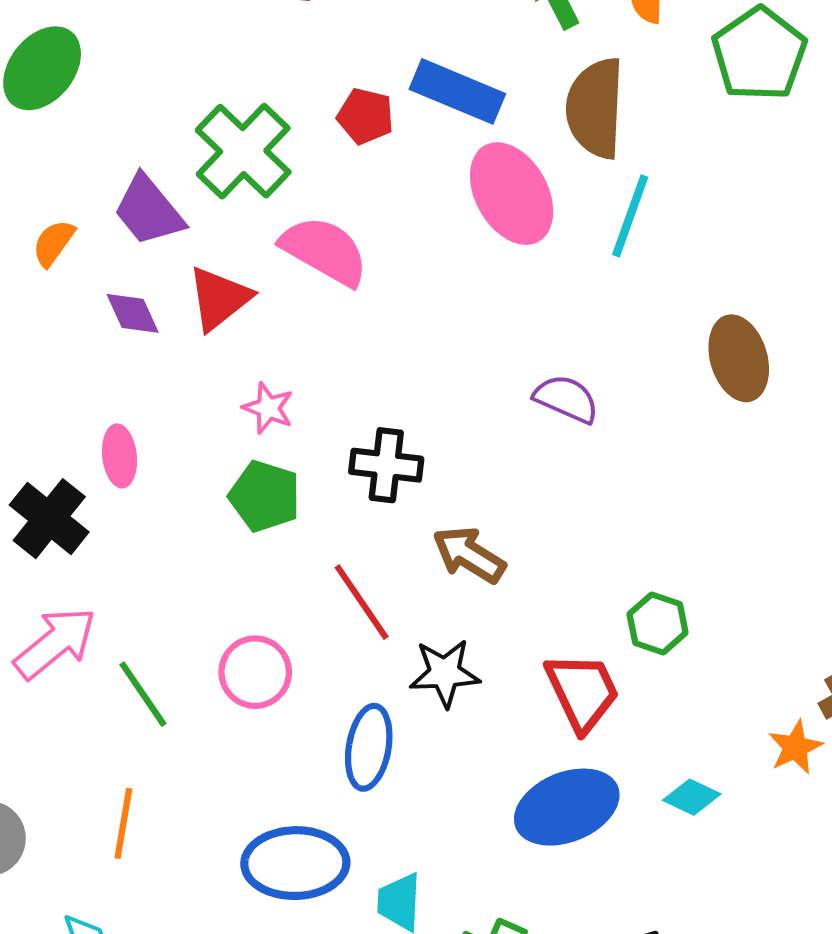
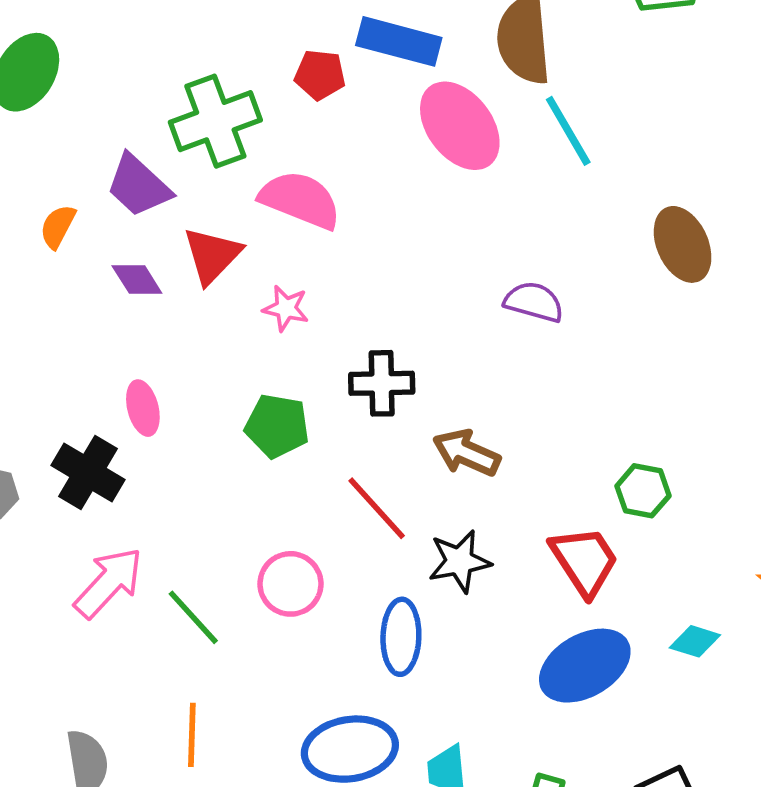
green cross: (243, 151) -> (215, 121), turned 34
cyan line: (630, 216) -> (568, 131), turned -42
pink star: (268, 408) -> (286, 308), moved

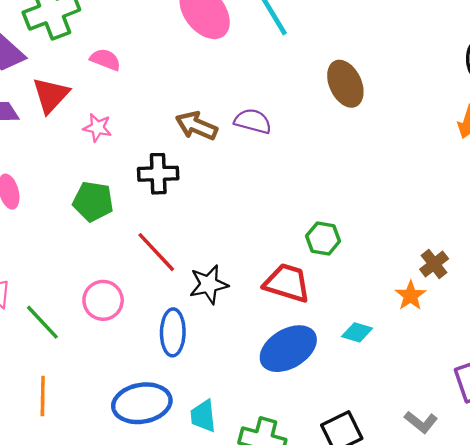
pink semicircle: (300, 200) -> (105, 60), size x0.6
brown arrow: (466, 453) -> (196, 126), moved
red trapezoid: (584, 561) -> (287, 283), turned -39

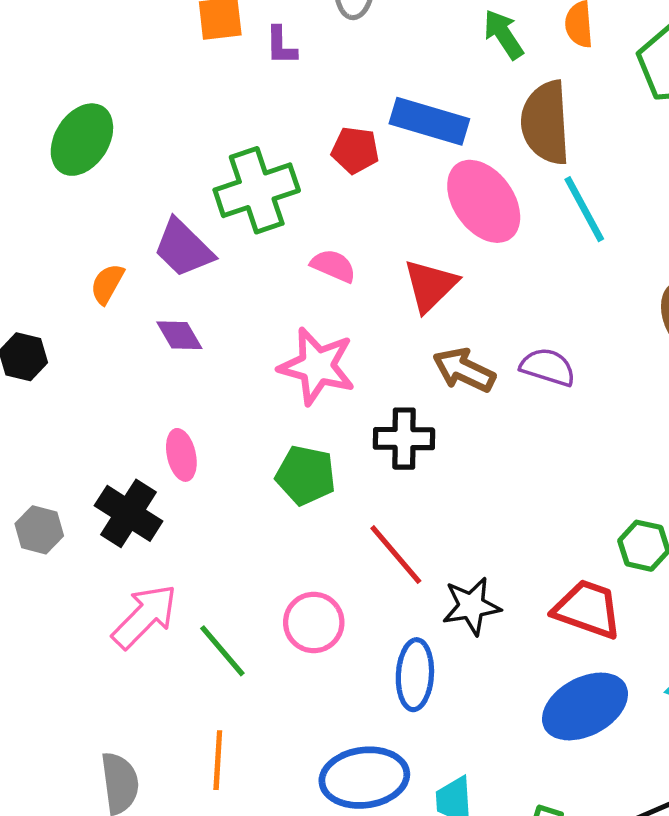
red triangle: (51, 95) -> (430, 285), moved
pink star: (97, 128) -> (317, 366), size x1.8

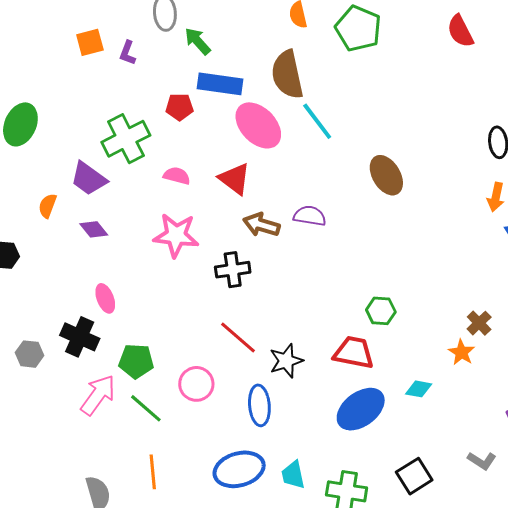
green arrow: (503, 34) -> (198, 41), moved
purple L-shape: (281, 46) -> (127, 53), turned 30
red triangle: (430, 285) -> (235, 179), turned -30
green pentagon: (306, 475) -> (136, 361), moved

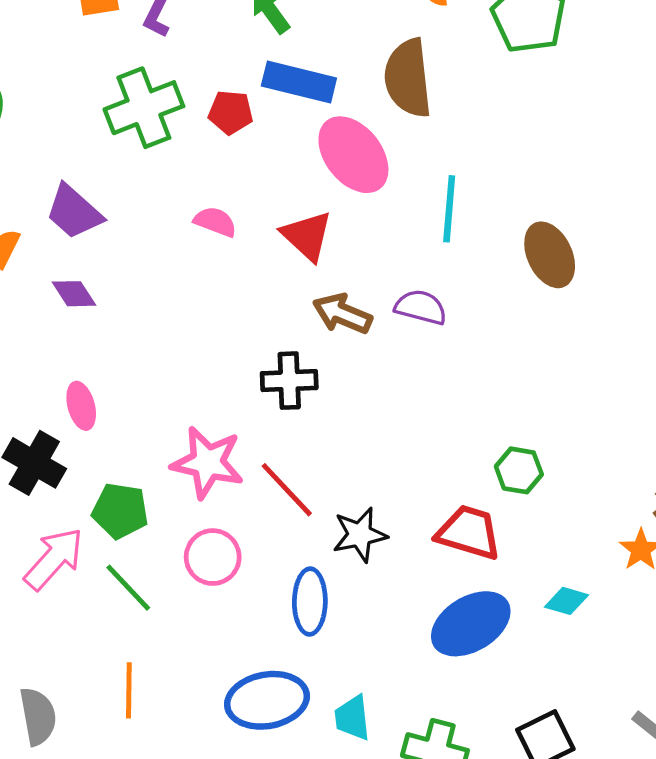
cyan line: (317, 121) -> (449, 209), moved, turned 36
green cross: (126, 139) -> (144, 108), moved
pink star: (176, 235) -> (207, 463), moved

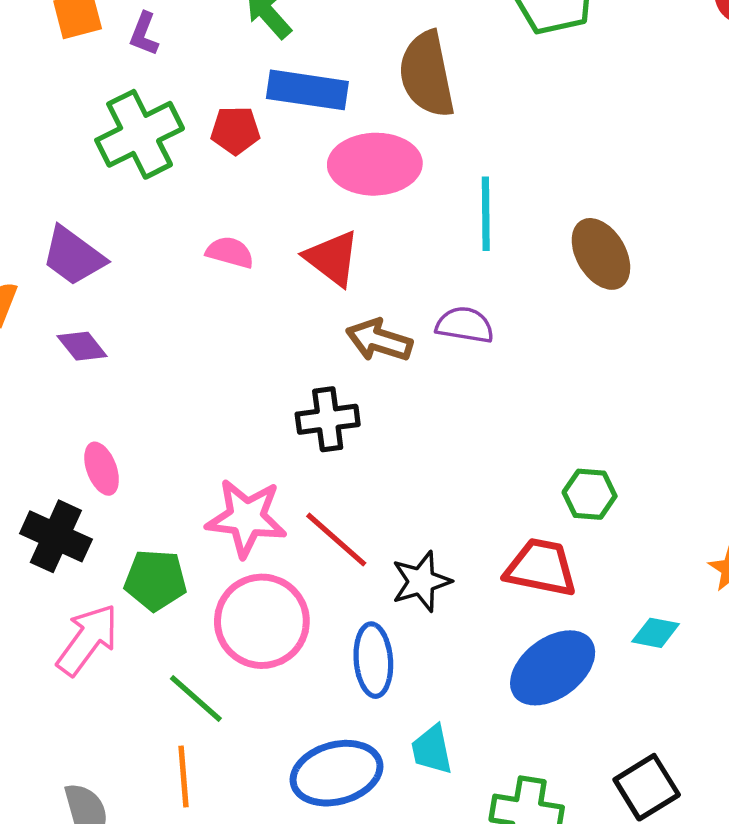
pink ellipse: (353, 155) -> (375, 164), turned -48
pink circle: (213, 557) -> (262, 621), size x1.5
green line: (128, 588) -> (196, 698), moved
cyan trapezoid: (352, 718) -> (432, 750), moved

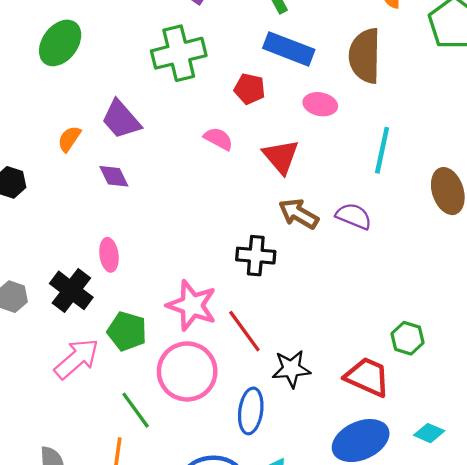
red pentagon: (235, 130) -> (250, 89), moved
pink ellipse: (375, 164) -> (320, 104), size x0.6

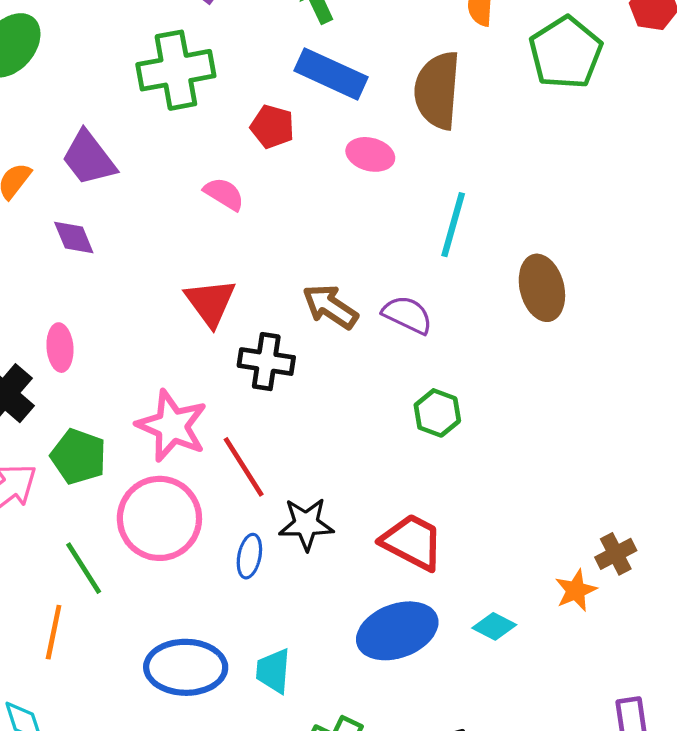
red triangle: (281, 157) -> (210, 302), moved
green hexagon: (407, 338) -> (437, 413), moved
blue ellipse: (251, 411) -> (249, 556), moved, size x0.7

